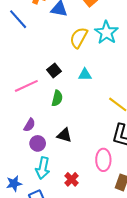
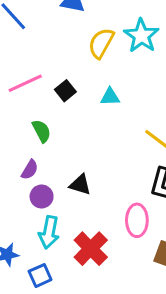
pink line: (26, 86) -> (25, 83), moved
green semicircle: (57, 98) -> (42, 131), moved, turned -42
red cross: (72, 179) -> (91, 249), size x1.6

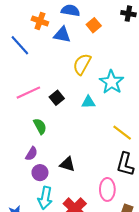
cyan star: (141, 36) -> (112, 82), moved

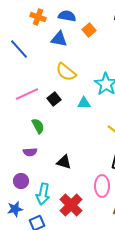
orange cross: (40, 21) -> (38, 17), moved
yellow semicircle: (82, 64) -> (66, 72), moved, turned -80
purple semicircle: (32, 154) -> (30, 152), turned 56
purple circle: (40, 173) -> (21, 181), moved

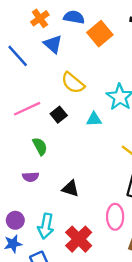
orange cross: (38, 17) -> (40, 18), turned 35
orange square: (89, 30) -> (100, 34), size x1.5
blue triangle: (59, 39) -> (53, 44), moved, turned 30
purple circle: (21, 181) -> (15, 220), moved

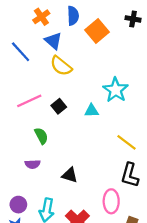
blue semicircle: (74, 17) -> (73, 16), turned 78
yellow semicircle: (73, 83) -> (61, 66), moved

